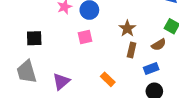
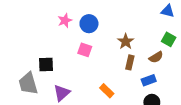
pink square: (85, 37) -> (85, 50), turned 32
black square: (34, 38) -> (46, 65), moved

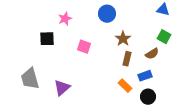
blue circle: (89, 24) -> (107, 14), moved
black square: (46, 65) -> (47, 39), moved
orange rectangle: (107, 91) -> (125, 86), moved

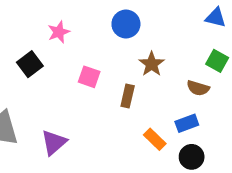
black square: (47, 39) -> (30, 64), turned -35
brown semicircle: (152, 54) -> (198, 88), turned 48
brown rectangle: (127, 59) -> (128, 96), moved

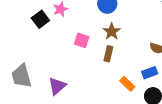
black square: (30, 64) -> (40, 19), moved
brown star: (152, 64) -> (112, 31), moved

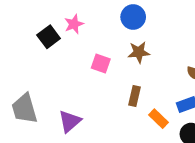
brown star: (112, 31) -> (139, 52), turned 30
brown rectangle: (108, 54) -> (135, 96), moved

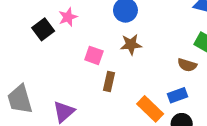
brown rectangle: (135, 96) -> (109, 81), moved
orange rectangle: (159, 119) -> (150, 109), size x1.4

